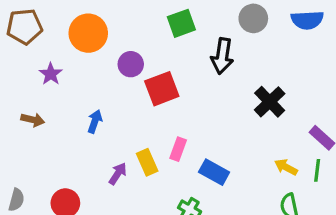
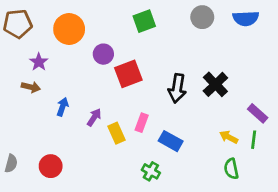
black arrow: (222, 56) -> (177, 88), moved
brown arrow: (33, 120) -> (31, 87), moved
blue arrow: (95, 121) -> (63, 107), moved
purple arrow: (118, 174) -> (94, 117), moved

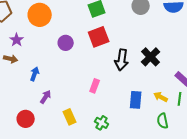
purple circle: (103, 54) -> (66, 43), moved
red square: (128, 74) -> (99, 37), moved
purple arrow: (94, 117) -> (46, 97), moved
yellow rectangle: (117, 133) -> (70, 117), moved
blue rectangle: (171, 141) -> (136, 100), moved, turned 66

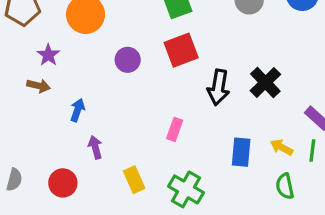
purple arrow: (46, 97) -> (95, 147), turned -48
green cross: (102, 123) -> (186, 189), size x1.5

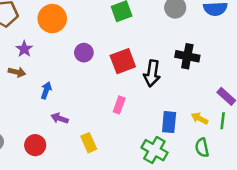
red square: (181, 50) -> (123, 61), moved
black cross: (265, 83) -> (187, 56), moved, turned -35
purple arrow: (95, 147) -> (60, 118), turned -56
green cross: (186, 189) -> (154, 150), moved

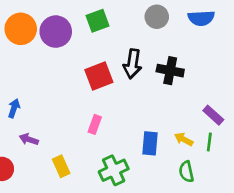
purple circle: (84, 53) -> (56, 32), moved, size x1.5
black arrow: (152, 73) -> (133, 64), moved
green cross: (154, 150) -> (114, 170), moved, turned 35

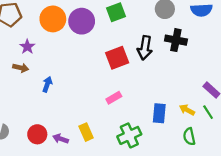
black cross: (170, 71) -> (176, 40), moved
pink rectangle: (95, 124) -> (114, 98), turned 40
purple arrow: (29, 139) -> (61, 139), moved
green line: (209, 142) -> (208, 112), turned -40

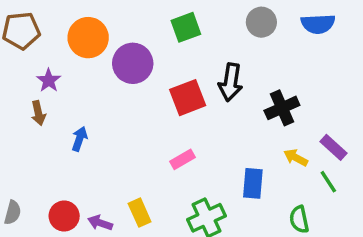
purple circle: (82, 21) -> (133, 63), moved
black cross: (176, 40) -> (282, 108), moved, turned -35
brown arrow: (21, 68) -> (38, 113), turned 64
yellow arrow: (187, 110) -> (296, 158), moved

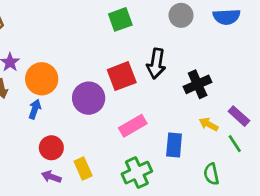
orange circle: (88, 38) -> (42, 79), moved
purple circle: (133, 63) -> (89, 98), moved
pink rectangle: (182, 159) -> (133, 126), moved, size x1.4
red circle: (64, 216) -> (51, 148), moved

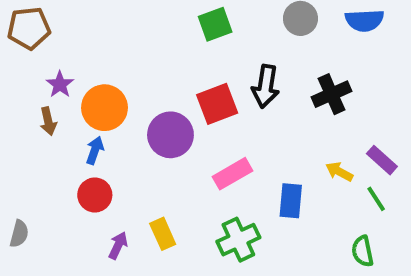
black cross: (198, 84) -> (332, 94), moved
red circle: (51, 148) -> (95, 195), moved
green semicircle: (211, 174) -> (363, 251), moved
purple arrow: (51, 177) -> (118, 245), turned 96

